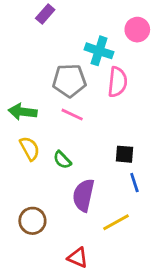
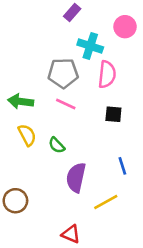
purple rectangle: (45, 14) -> (72, 12), moved
black square: (125, 154) -> (113, 114), moved
brown circle: (32, 221) -> (15, 201), moved

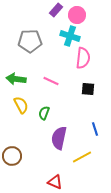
pink circle: (125, 27) -> (77, 15), moved
gray pentagon: (63, 73) -> (30, 41), moved
green semicircle: (57, 145) -> (44, 113), turned 64

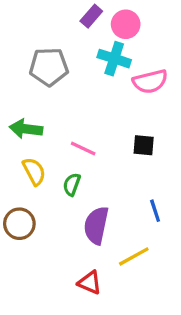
pink semicircle: (83, 58) -> (150, 81), moved, turned 70
pink line: (51, 81) -> (83, 149), moved
brown circle: (12, 156) -> (19, 224), moved
red triangle: (55, 182) -> (90, 283), moved

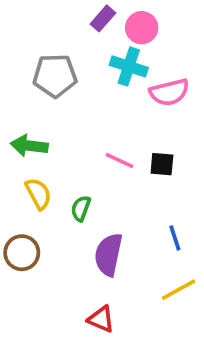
pink line: (83, 149) -> (120, 160), moved
yellow line: (134, 256) -> (179, 290), moved

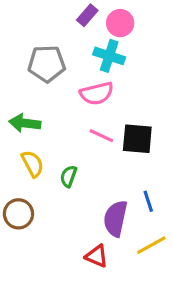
pink semicircle: (169, 92) -> (97, 93), moved
black square: (162, 164) -> (137, 139), size x1.5
purple semicircle: (108, 255) -> (115, 219), moved
red triangle: (101, 319) -> (97, 256), moved

